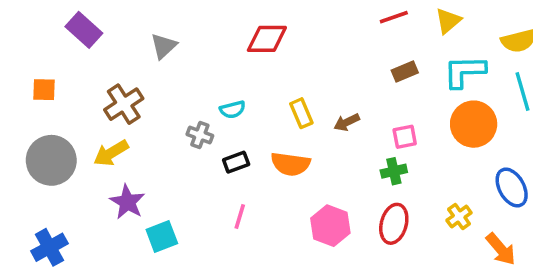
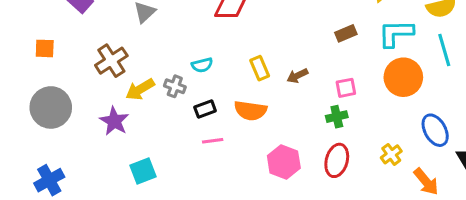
yellow arrow: (111, 153) -> (140, 89), moved
purple star: (127, 202) -> (114, 121), moved
pink line: (240, 217) -> (213, 141), moved, turned 65

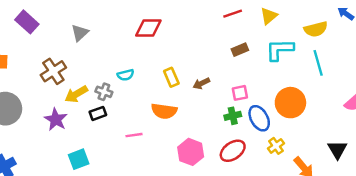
orange circle: (403, 77) -> (290, 103), moved
black rectangle: (205, 109) -> (98, 113), moved
blue ellipse: (435, 130) -> (259, 118), moved
red ellipse: (337, 160) -> (233, 151), turned 40

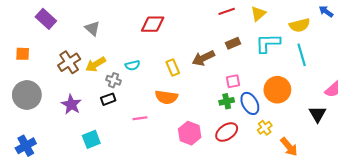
gray triangle: (80, 33) -> (92, 28), turned -35
brown arrow: (201, 83) -> (203, 58), moved, size x1.5
yellow arrow: (76, 94) -> (96, 64), moved
black triangle: (337, 150) -> (318, 114), moved

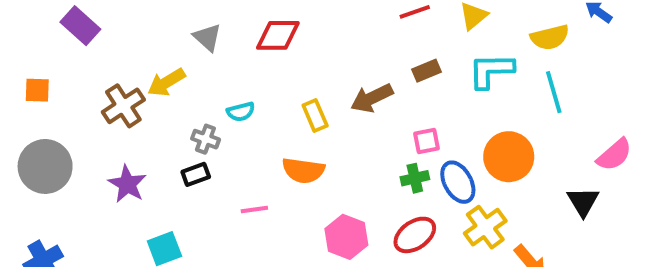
gray triangle: (92, 28) -> (207, 37), moved
yellow arrow: (96, 64) -> (166, 82), moved
yellow cross: (265, 128) -> (485, 227), size x1.5

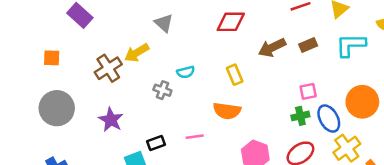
red diamond: (278, 35) -> (231, 22), moved
brown arrow: (372, 98) -> (272, 48), moved
black rectangle: (196, 174) -> (156, 143), moved

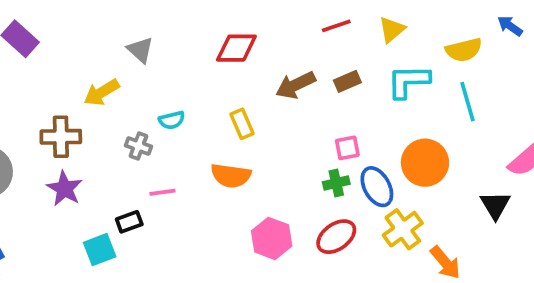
brown cross: (108, 68) -> (61, 137), moved, turned 32
pink line: (195, 137) -> (162, 192), moved

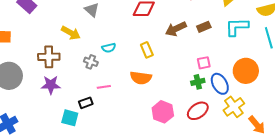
yellow arrow: (101, 92) -> (71, 33), turned -120
purple star: (65, 189) -> (51, 85), turned -30
cyan square: (100, 250) -> (70, 118), turned 36

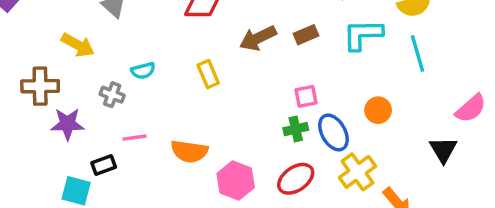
orange circle: (246, 71) -> (378, 110), size x0.6
orange semicircle: (141, 78) -> (189, 151), moved
purple star: (51, 85) -> (68, 124), moved

